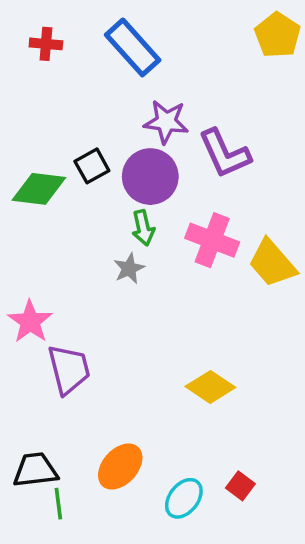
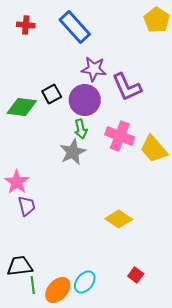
gray star: (129, 268) -> (73, 152), size x1.5
purple trapezoid: (69, 369) -> (27, 206), moved, size x0.7
orange ellipse: (120, 467) -> (58, 290), moved
cyan ellipse: (184, 498) -> (85, 282), moved

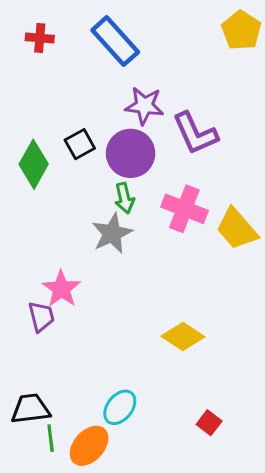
green diamond: (22, 107) -> (34, 164), turned -68
pink star: (17, 182) -> (61, 289), moved
cyan ellipse: (85, 282) -> (120, 407), moved

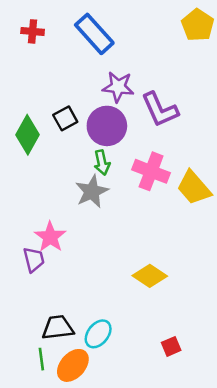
black trapezoid: (31, 409) -> (58, 328), moved
red square: (209, 423) -> (171, 346), turned 30

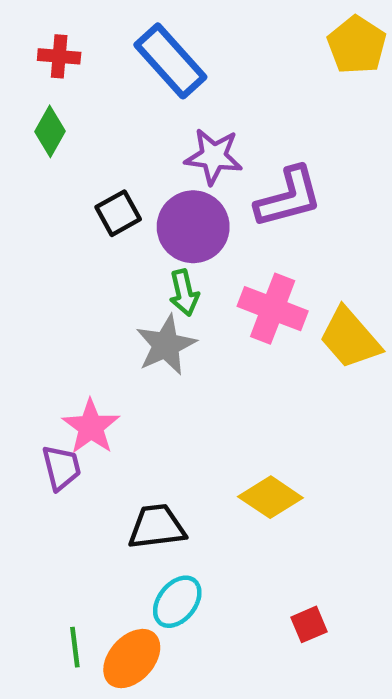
purple L-shape: (160, 110) -> (289, 197), turned -81
green diamond: (28, 135) -> (50, 131), moved, size x0.7
black trapezoid: (58, 328) -> (157, 527), moved

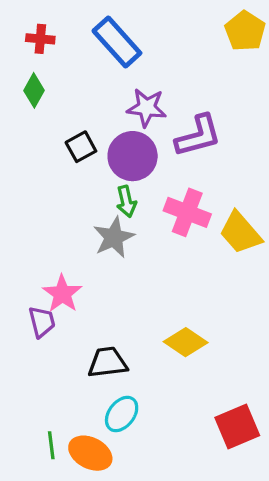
red square: (309, 624) -> (237, 427), moved, size x1.8
orange ellipse: (132, 659) -> (90, 453), turned 75

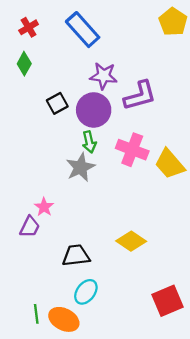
red cross: (40, 39) -> (29, 27), turned -36
pink star: (62, 294) -> (44, 207), size x0.7
purple trapezoid: (42, 322) -> (30, 227), turned 40

